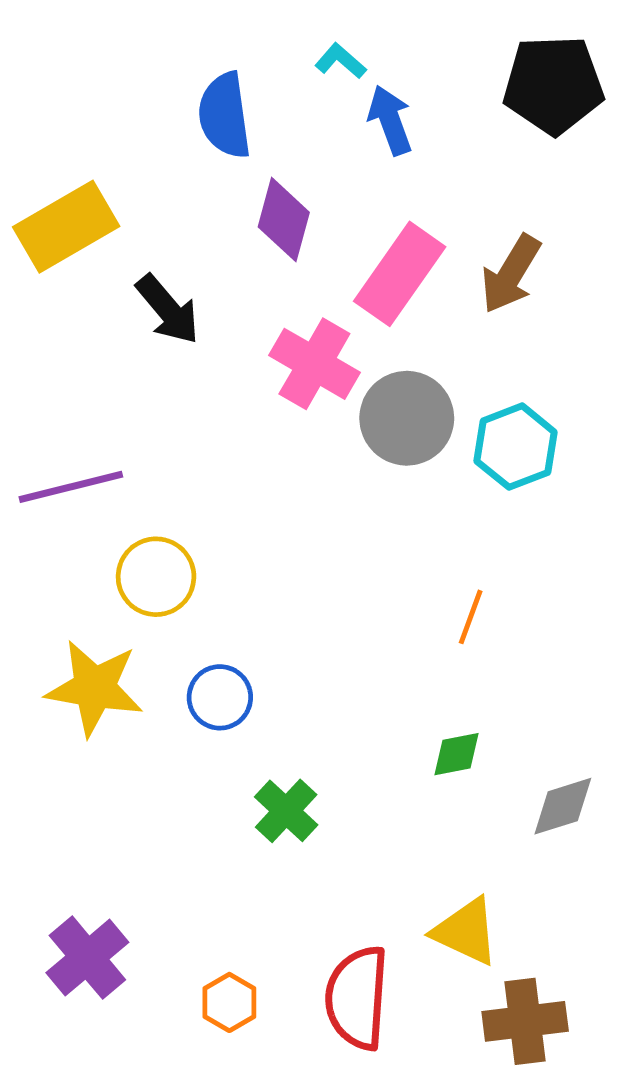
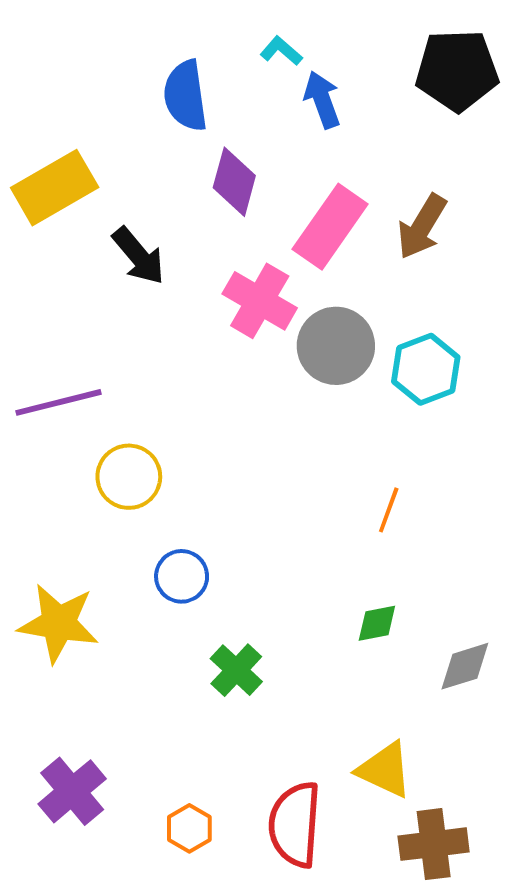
yellow star: (95, 688) -> (58, 623), moved

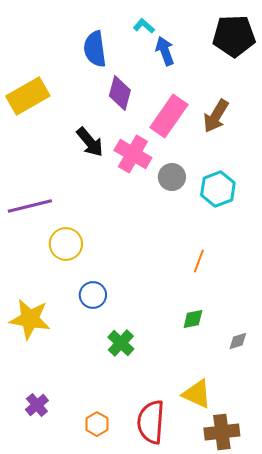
black arrow: (139, 256) -> (90, 142), moved
gray circle: (336, 346) -> (172, 177), size x0.7
gray diamond: (465, 666) -> (238, 341), size x0.7
purple cross: (72, 791) -> (37, 405), size x0.7

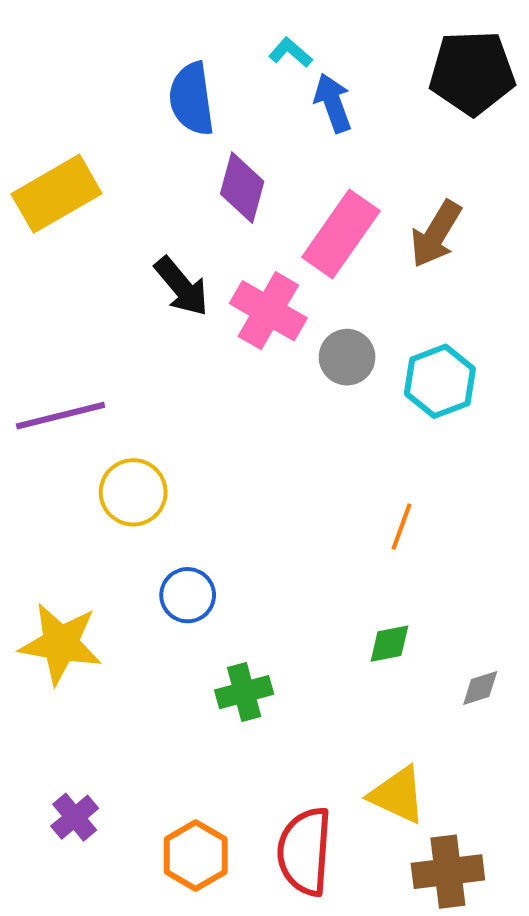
green cross: (121, 343) -> (244, 692), turned 32
orange hexagon: (97, 424) -> (196, 855), size x1.4

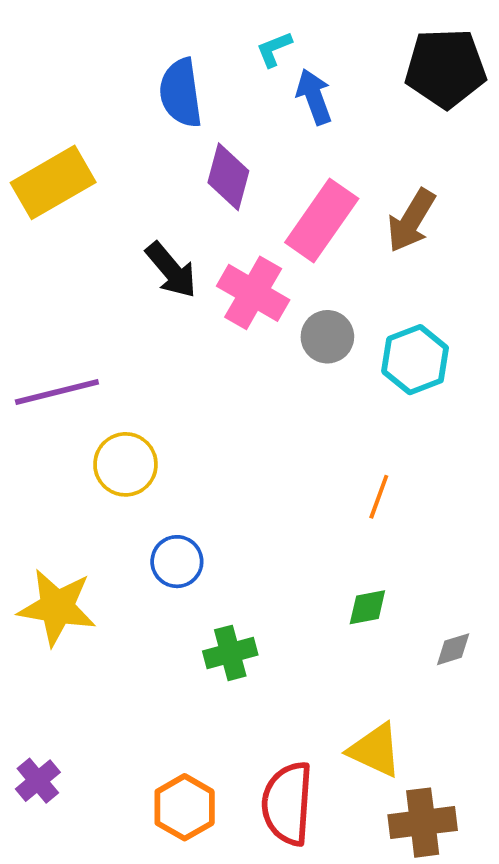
cyan L-shape: (291, 52) -> (274, 49), turned -63
purple cross: (75, 817) -> (38, 781), moved

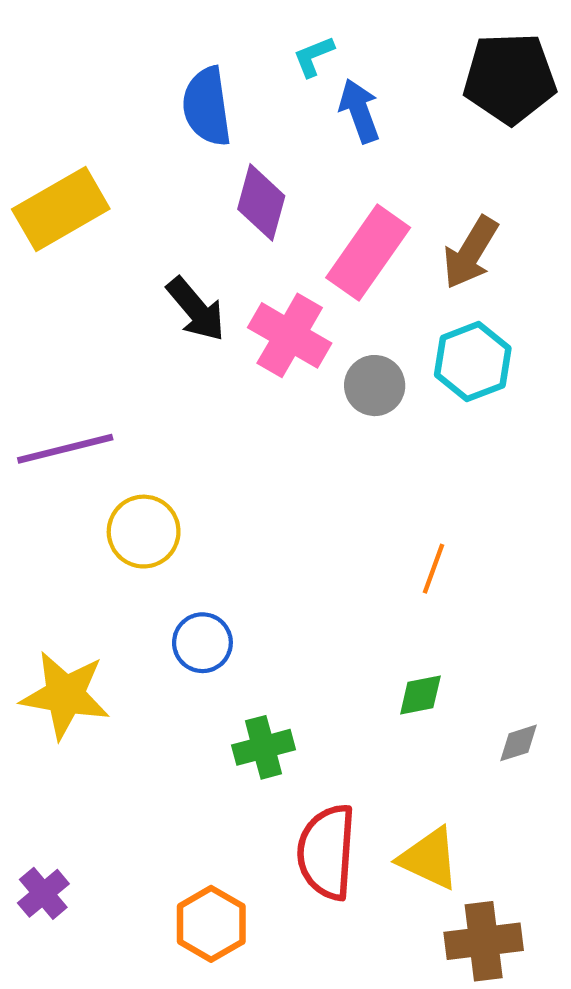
cyan hexagon: (415, 360) -> (473, 362), moved
red semicircle: (287, 803) -> (327, 852), moved

